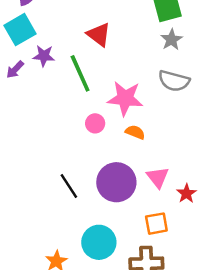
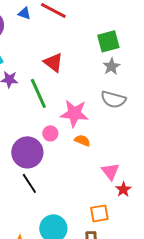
pink triangle: (158, 177) -> (110, 171), moved
purple circle: (116, 182) -> (27, 152), moved

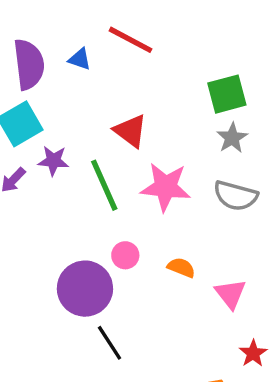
blue triangle: (24, 13) -> (80, 59), moved
pink star: (74, 113) -> (166, 187), moved
pink triangle: (110, 171) -> (230, 294), moved
black line: (29, 183) -> (110, 343), moved

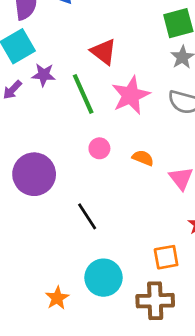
pink star: (166, 187) -> (131, 95), turned -30
purple circle: (85, 289) -> (34, 174), moved

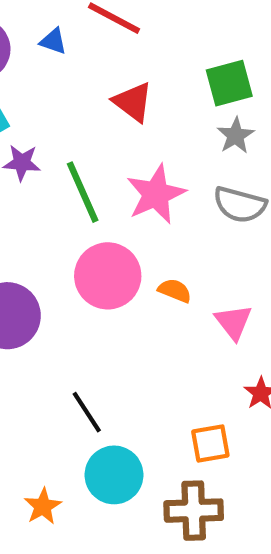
red triangle: (103, 52) -> (133, 102), moved
pink circle: (99, 148) -> (108, 276), size x2.0
black line: (87, 216) -> (87, 412), moved

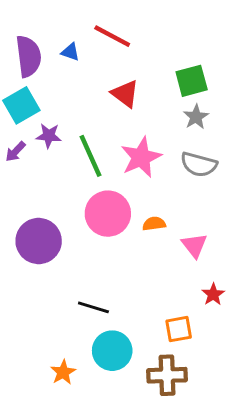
orange semicircle: (175, 291) -> (154, 224), turned -30
black line: (87, 412) -> (93, 307), turned -40

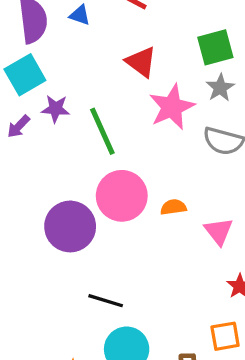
pink star: (141, 157) -> (172, 107), moved
purple circle: (39, 241) -> (70, 226), moved
orange square: (179, 329) -> (225, 336), moved

